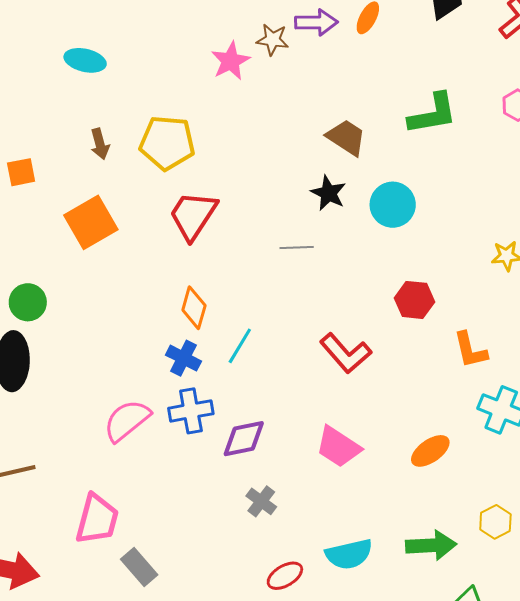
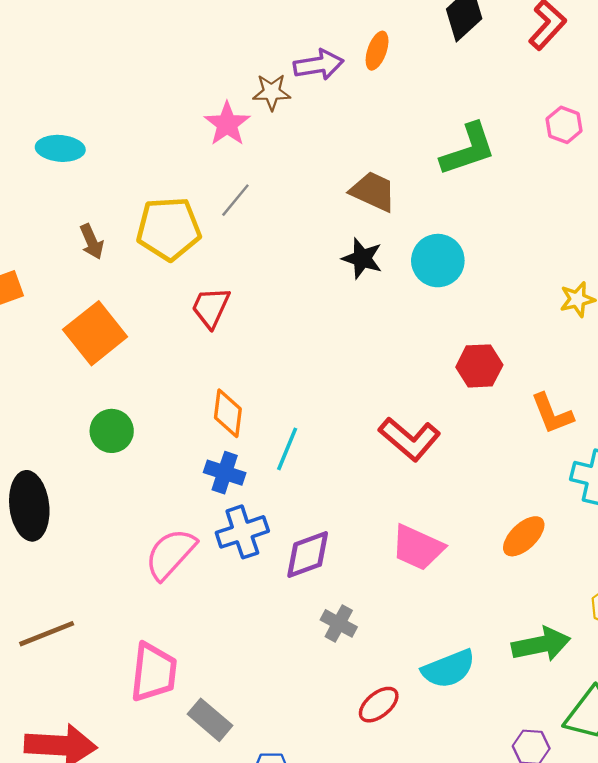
red trapezoid: (193, 215) -> (211, 307), size x0.7
gray line: (297, 247) -> (235, 200), moved, turned -40
green circle: (28, 302) -> (112, 431), moved

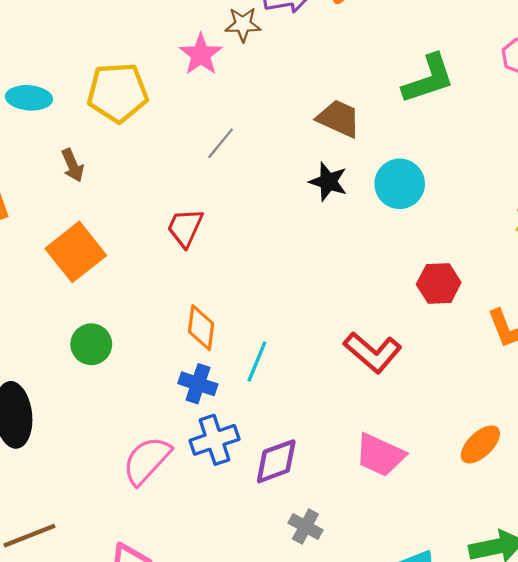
cyan ellipse: (60, 148) -> (29, 98), moved
gray line: (235, 200) -> (221, 143), moved
yellow pentagon: (169, 229) -> (118, 92), moved

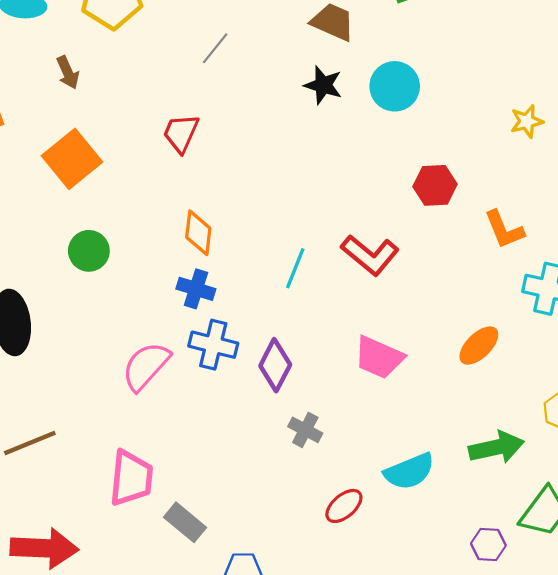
cyan line: (257, 362) -> (295, 268), moved
blue cross: (215, 440) -> (213, 345), turned 33
purple diamond: (276, 461) -> (275, 365), turned -42

